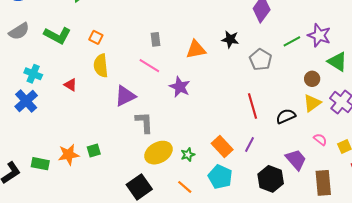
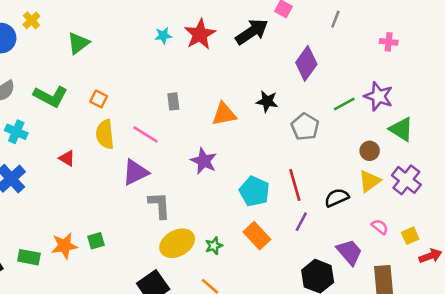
pink line: (149, 66) -> (145, 134), moved
cyan cross: (33, 74) -> (16, 132), moved
purple line: (249, 144) -> (301, 222), moved
cyan pentagon: (220, 177) -> (254, 191), moved

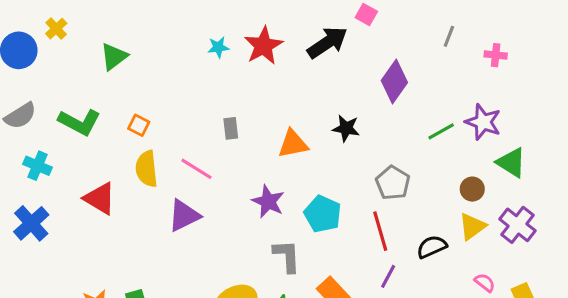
gray line: (335, 19) -> (449, 36), moved
gray pentagon: (305, 127) -> (393, 183), moved
red triangle: (67, 158) -> (100, 198), size x1.6
cyan pentagon: (254, 191) -> (323, 214), moved
gray L-shape: (159, 205) -> (287, 256), moved

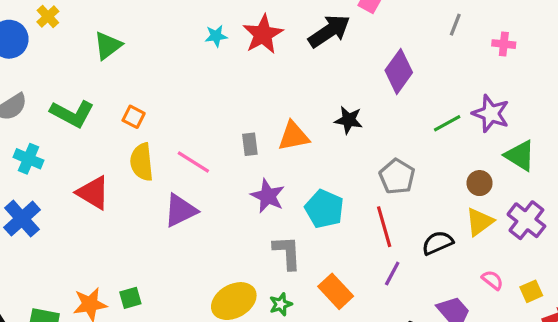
gray rectangle: (231, 128) -> (250, 144), moved

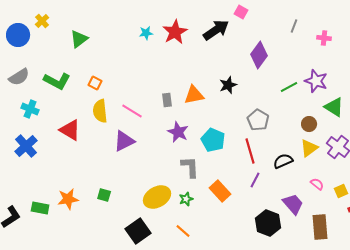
black star: (349, 120) -> (228, 85), turned -30
green square: (130, 298) -> (104, 195), moved, turned 32

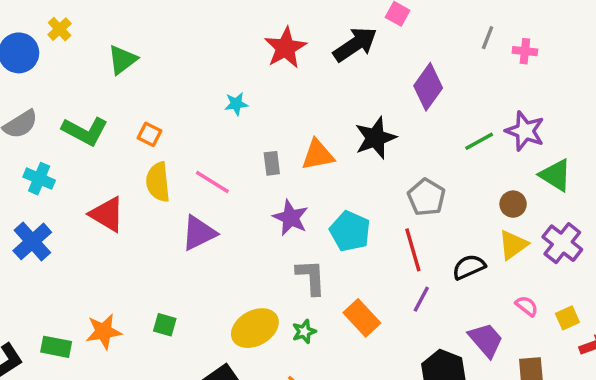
cyan star: (146, 33) -> (236, 104), moved
pink cross: (324, 38) -> (525, 51), moved
black star: (228, 85) -> (375, 138), size x1.4

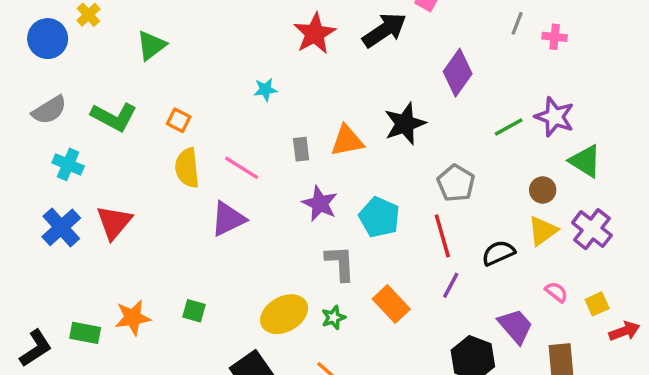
red triangle: (107, 214) -> (114, 222), moved, turned 39

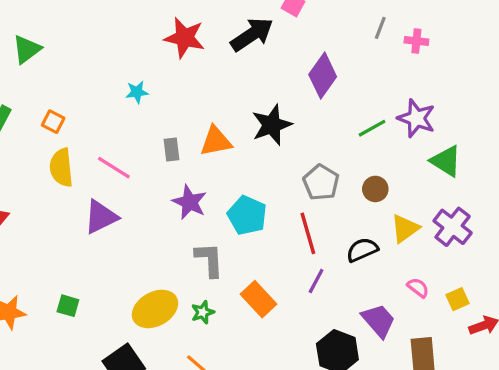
red star: (315, 33) -> (185, 38), turned -30
brown circle: (543, 190) -> (375, 189), moved

